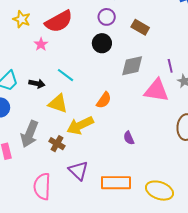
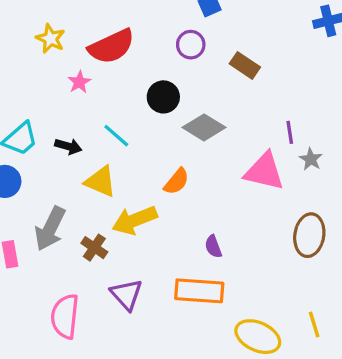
black circle: (102, 43) -> (163, 97), moved
gray diamond: (132, 66) -> (204, 127), moved, turned 40
orange rectangle: (116, 183) -> (199, 291), moved

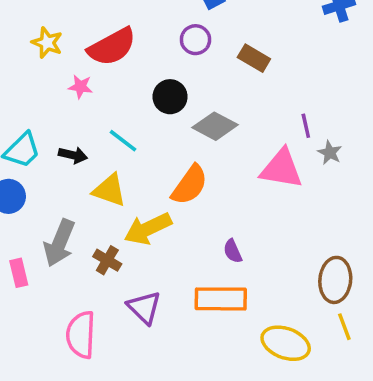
pink star: (79, 82) -> (80, 87), turned -30
orange semicircle: (177, 181) -> (190, 185), size x1.4
brown ellipse: (309, 235) -> (335, 280), moved

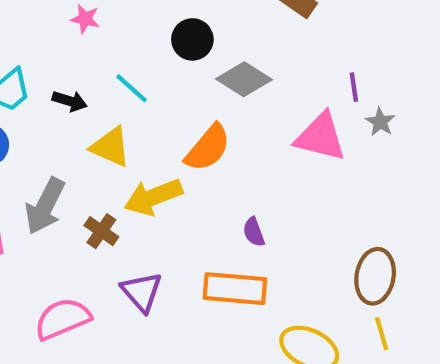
pink semicircle: (81, 335) -> (62, 319), turned 60

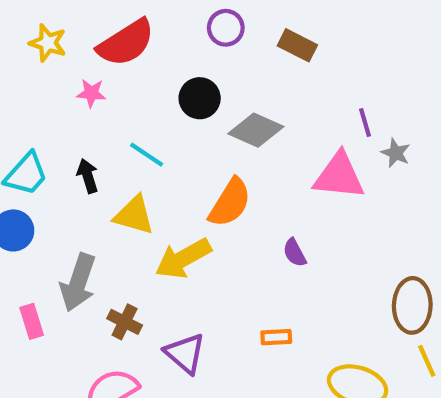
black arrow: (70, 101) -> (88, 176), turned -116
brown cross: (101, 231) -> (125, 322), moved
purple semicircle: (254, 232) -> (295, 253), moved
orange rectangle: (235, 289) -> (276, 337), size x0.5

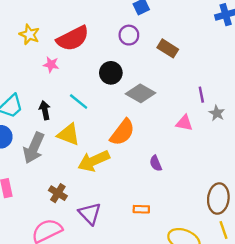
pink triangle: (339, 176) -> (184, 123), size x0.6
gray arrow: (78, 283) -> (34, 148), moved

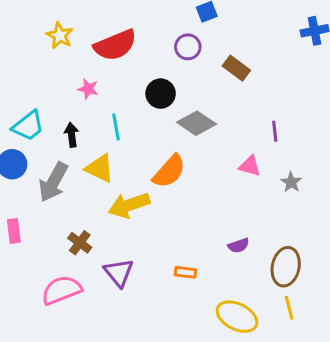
pink star: (51, 65) -> (88, 89), moved
cyan line: (79, 101) -> (116, 127), turned 36
gray star: (217, 113) -> (291, 182), moved
purple semicircle: (156, 163) -> (239, 246), moved, turned -91

